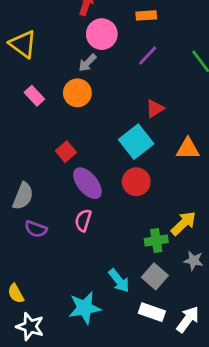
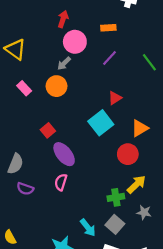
orange triangle: (188, 149) -> (140, 128), turned -30
red circle: (136, 182) -> (128, 154), moved

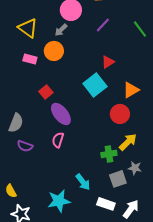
yellow triangle: (15, 49) -> (28, 28), moved
pink rectangle: (24, 88) -> (30, 59), moved, turned -32
gray square: (115, 224) -> (118, 179), moved, turned 30

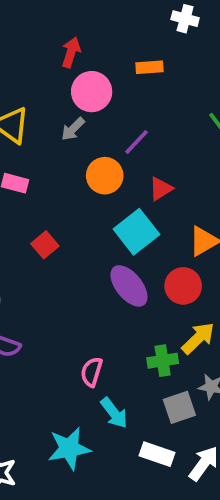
purple line: (103, 25) -> (136, 142), moved
orange circle: (54, 51) -> (105, 176), moved
purple ellipse: (61, 114) -> (129, 286), moved
pink semicircle: (58, 140) -> (92, 372), moved

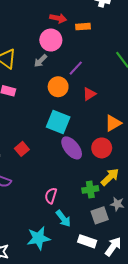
red arrow: (71, 52) -> (58, 18), moved, turned 84
cyan square: (136, 232) -> (58, 122), moved, turned -30
red square: (45, 245) -> (22, 149), moved

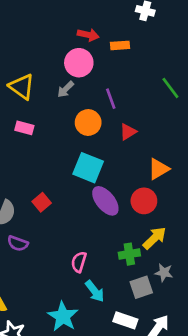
purple line: (76, 68) -> (111, 99), turned -63
cyan star: (38, 238) -> (63, 316), turned -30

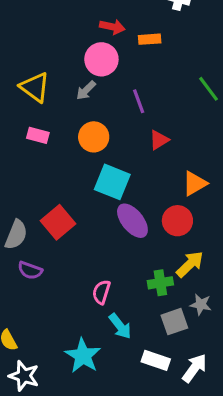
orange circle: (88, 122) -> (94, 137), moved
red square: (42, 202) -> (58, 222), size x1.5

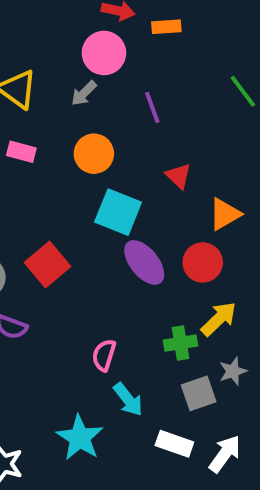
red triangle: (159, 140) -> (178, 176), moved, turned -45
gray star: (201, 304) -> (233, 371), turned -30

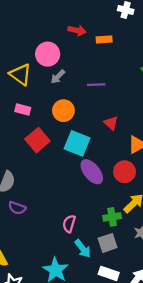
pink circle: (104, 53) -> (48, 54), moved
purple line: (152, 107) -> (96, 85), turned -72
red square: (48, 264) -> (37, 140), moved
gray square: (199, 393) -> (108, 243), moved

